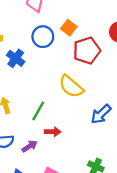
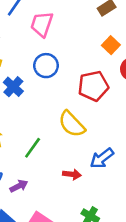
orange square: (69, 28) -> (111, 45), moved
red arrow: (53, 132) -> (72, 174), moved

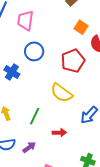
red arrow: (72, 174) -> (59, 133), moved

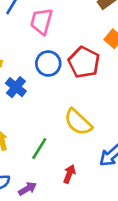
red pentagon: (73, 61) -> (84, 62), moved, turned -30
red arrow: (59, 133) -> (69, 174), turned -72

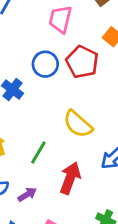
pink trapezoid: (41, 21) -> (60, 19), moved
red arrow: (69, 174) -> (70, 178), size x1.6

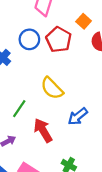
red arrow: (70, 178) -> (43, 130), turned -55

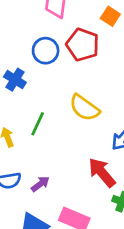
green line: (19, 109) -> (38, 124), moved
red arrow: (43, 130) -> (102, 173), moved

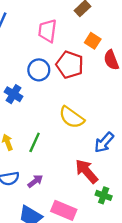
green line: (38, 124) -> (35, 142), moved

